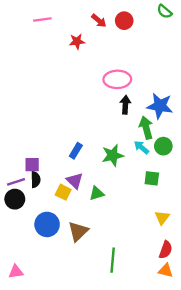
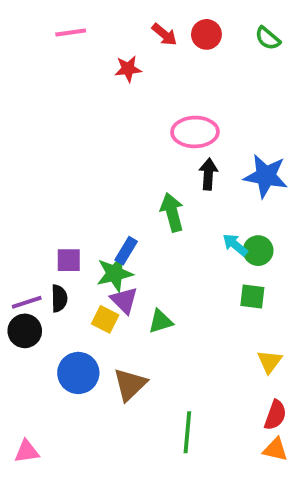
green semicircle: (164, 11) -> (268, 38), moved
green arrow: (146, 128) -> (172, 212), moved
green circle: (163, 146) -> (258, 251), moved
green star: (113, 155) -> (115, 274), moved
purple square: (32, 165) -> (69, 260), moved

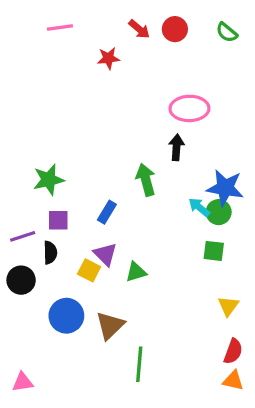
pink ellipse: (195, 132) -> (189, 108), moved
blue star: (266, 176) -> (225, 188), moved
green star: (115, 274) -> (49, 180), moved
purple line: (27, 302) -> (23, 236), moved
green line: (187, 432) -> (139, 364), moved

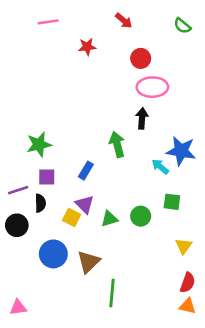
red arrow: (139, 29) -> (124, 21), moved
red circle: (175, 29) -> (141, 58), moved
green circle: (219, 212) -> (141, 216), moved

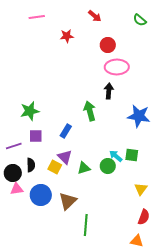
cyan arrow: (160, 167) -> (116, 156), moved
black semicircle: (40, 203) -> (31, 165), moved
orange triangle: (188, 306) -> (137, 241), moved
pink triangle: (18, 307) -> (17, 189), moved

